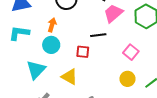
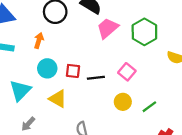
black line: (98, 35) -> (96, 78), moved
cyan circle: (51, 45) -> (47, 68), moved

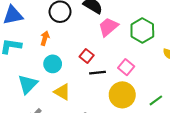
red square: (73, 71) -> (87, 56), moved, turned 32
yellow circle: (123, 102) -> (122, 95), size x1.6
green line: (149, 107) -> (156, 100), moved

